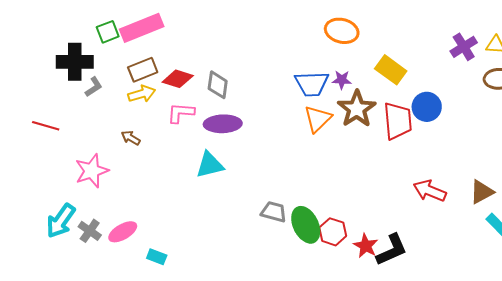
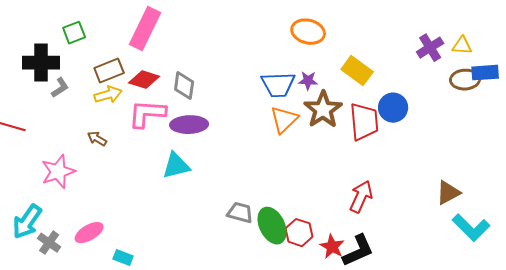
pink rectangle: (142, 28) -> (145, 29), moved, turned -42
pink L-shape: (181, 113) -> (147, 114), size x1.4
red arrow: (430, 191) -> (361, 197), moved, turned 92
gray cross: (90, 231) -> (49, 243), moved

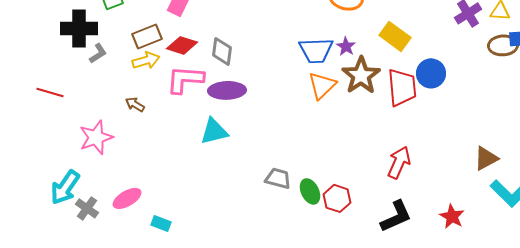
purple star: (308, 81) -> (346, 46), turned 30
green ellipse: (272, 226) -> (310, 191), size x0.7
red star: (332, 247) -> (452, 216), moved

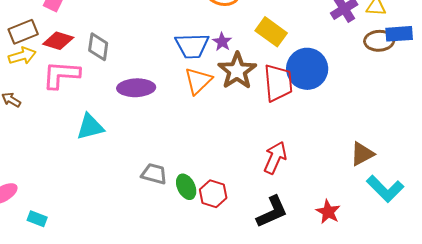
blue circle: (431, 73) -> (307, 69), size x1.4
purple ellipse: (227, 90) -> (136, 88), moved

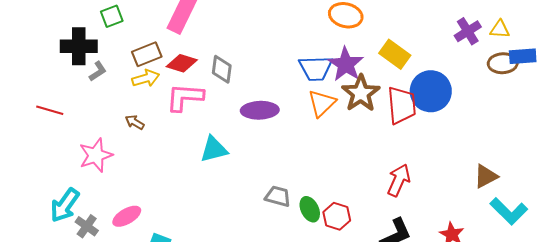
purple star: (222, 42) -> (346, 64), size x1.8

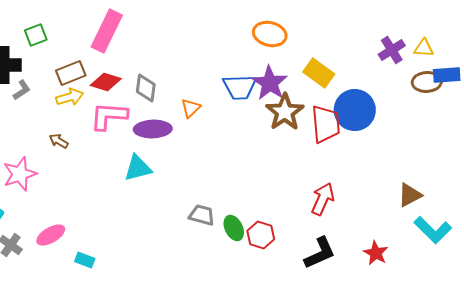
orange triangle: (322, 103) -> (191, 108), moved, size x0.7
purple ellipse: (260, 110) -> (153, 129), moved

